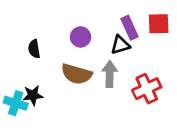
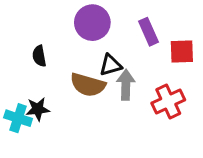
red square: (159, 24) -> (182, 51), moved
purple circle: (81, 37) -> (92, 23), moved, size x1.5
black triangle: (120, 45) -> (111, 65), moved

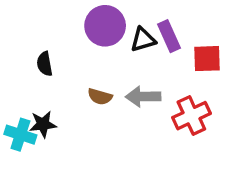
black triangle: (111, 65) -> (143, 40), moved
brown semicircle: (88, 85) -> (100, 97), size x0.6
gray arrow: (126, 85) -> (143, 97), turned -92

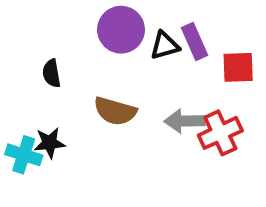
brown semicircle: (100, 97) -> (115, 111), size x1.5
gray arrow: (143, 97) -> (185, 121), moved

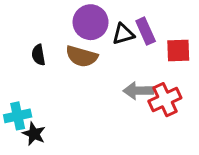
brown semicircle: (115, 111) -> (82, 56), moved
black star: (50, 143) -> (34, 134), moved, turned 30
cyan cross: (24, 155) -> (18, 116), turned -30

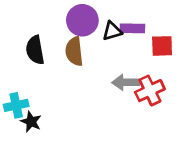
purple rectangle: (146, 31) -> (132, 28), turned -65
black semicircle: (38, 55) -> (35, 50), size x1.5
brown semicircle: (82, 56) -> (74, 51), turned 68

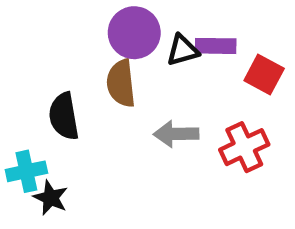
red square: (162, 46) -> (264, 74), turned 30
black semicircle: (35, 50) -> (64, 116), moved
gray arrow: (126, 82) -> (176, 134), moved

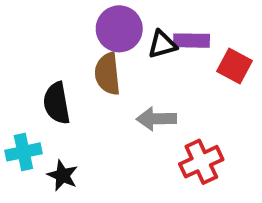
red cross: (244, 147) -> (201, 162), moved
black star: (51, 198) -> (63, 175), moved

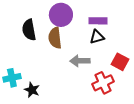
black triangle: (162, 44) -> (97, 37), moved
red square: (235, 66) -> (120, 62), moved
black semicircle: (57, 103) -> (29, 30), moved

